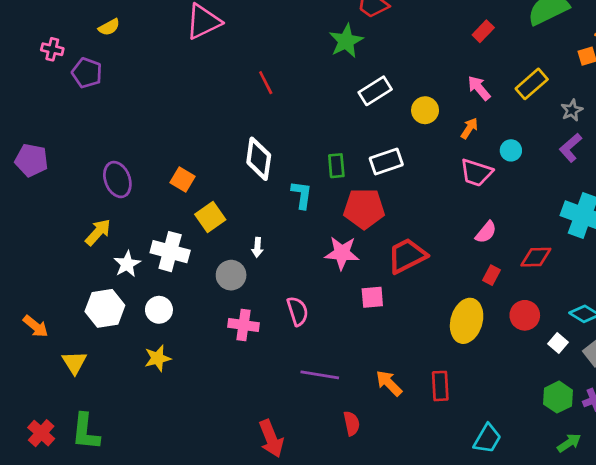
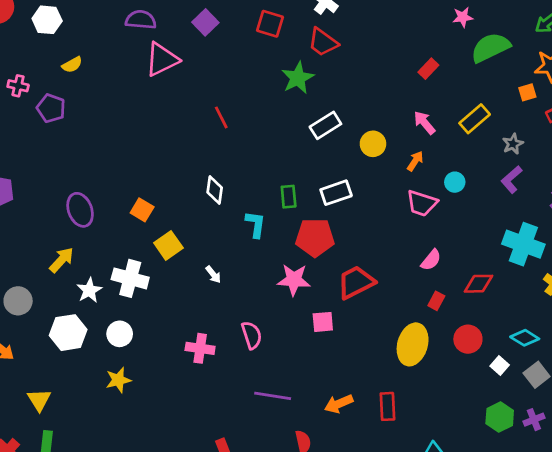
white diamond: (259, 159) -> (215, 190), size x0.7
white arrow: (257, 247) -> (213, 274), turned -42
gray circle: (231, 275) -> (18, 301), moved
yellow triangle: (74, 362) -> (39, 400), moved
orange arrow: (389, 383) -> (339, 404), turned -68

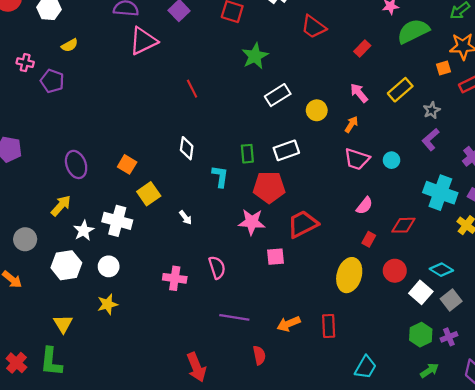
red trapezoid: (323, 42) -> (313, 27), moved
cyan circle: (455, 182) -> (392, 160), moved
white square: (500, 366) -> (421, 292), size x1.5
yellow triangle: (39, 400) -> (63, 324), moved

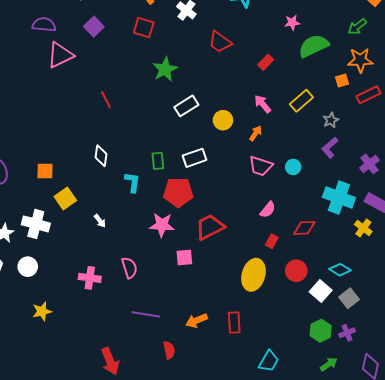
orange square: (127, 164) -> (45, 171), turned -30
yellow star: (108, 304) -> (42, 311), moved

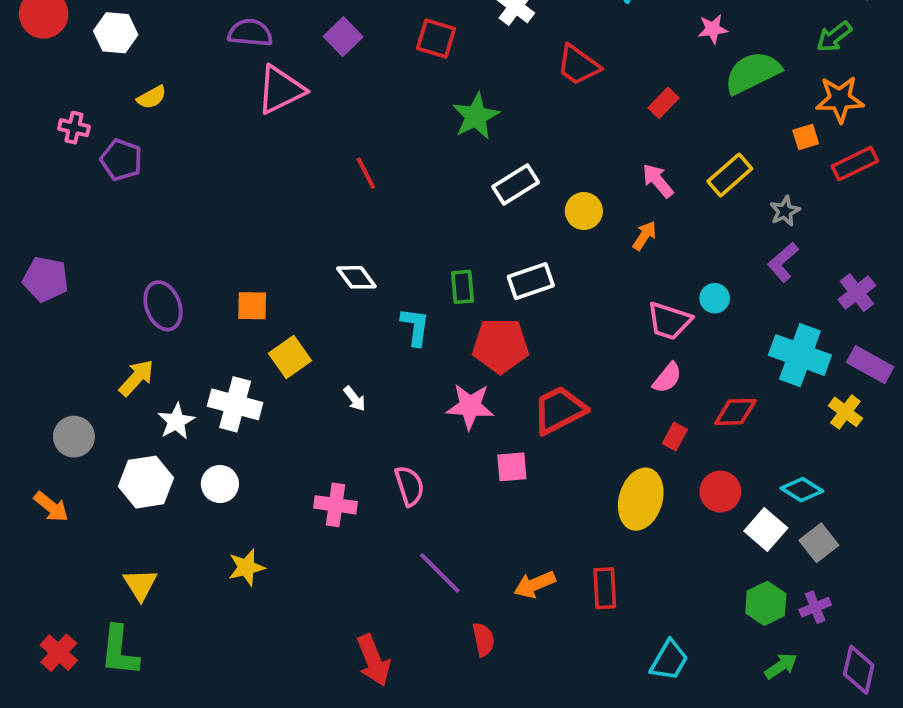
white diamond: (101, 156) -> (356, 277), turned -45
pink trapezoid: (261, 166) -> (669, 321), moved
purple line: (146, 314) -> (440, 573), turned 36

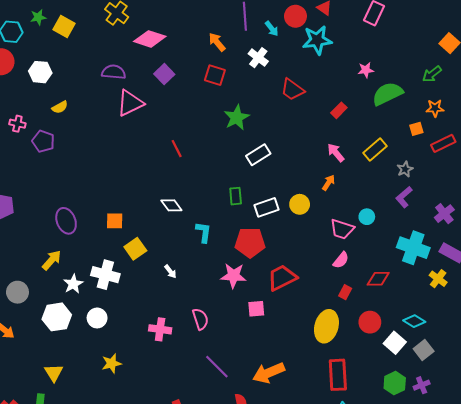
orange star: (840, 99) -> (435, 108), size x0.7
yellow circle: (584, 211) -> (300, 204), moved
green rectangle: (463, 287) -> (236, 196), moved
orange arrow: (535, 584) -> (269, 373), size x1.4
red rectangle: (605, 588) -> (338, 375), moved, size x1.4

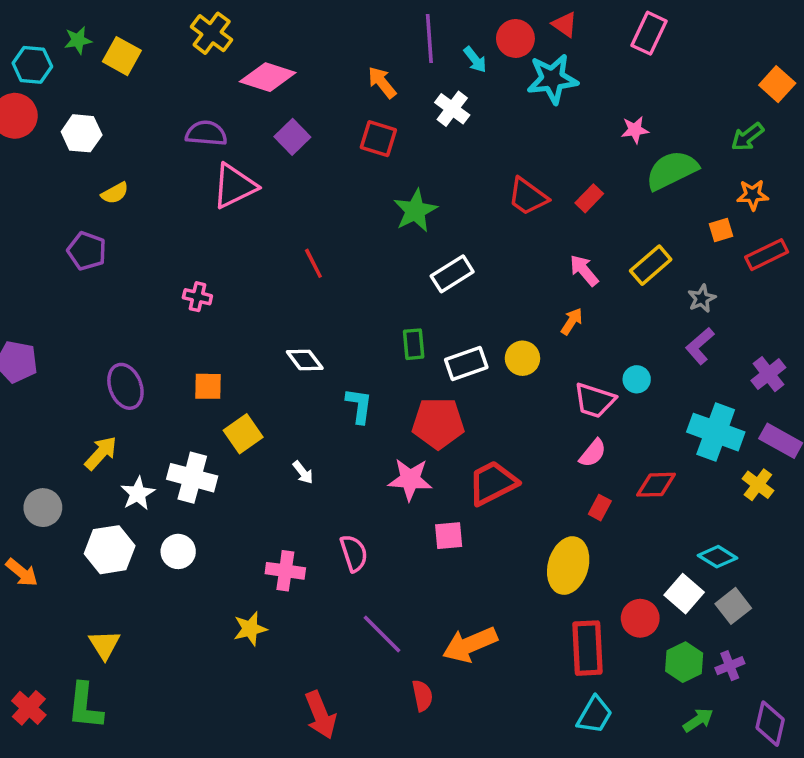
red trapezoid: (292, 90) -> (528, 197), moved
pink cross: (17, 124) -> (197, 297), moved
red circle: (370, 322) -> (640, 618), moved
yellow star: (112, 363) -> (250, 629), moved

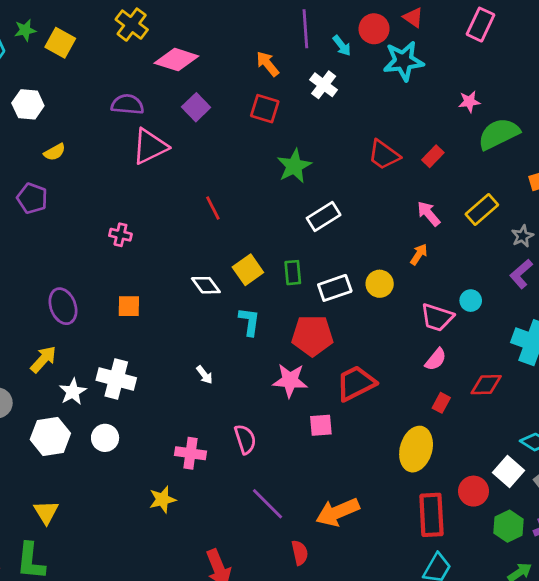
yellow square: (243, 434) -> (248, 270), moved

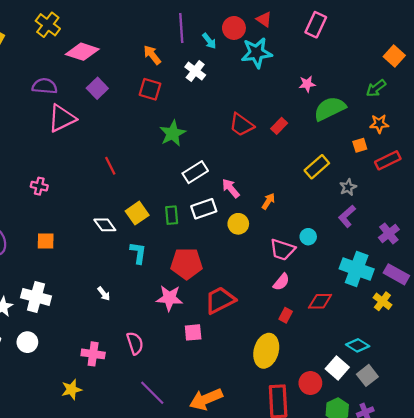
pink arrow: (429, 214) -> (231, 188), moved
white rectangle: (335, 288) -> (204, 209), moved

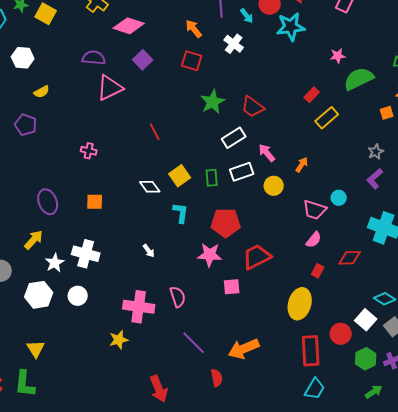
red trapezoid: (241, 125) -> (253, 107), moved
yellow rectangle: (317, 167) -> (327, 118), moved
pink cross: (93, 354) -> (139, 307), size x1.4

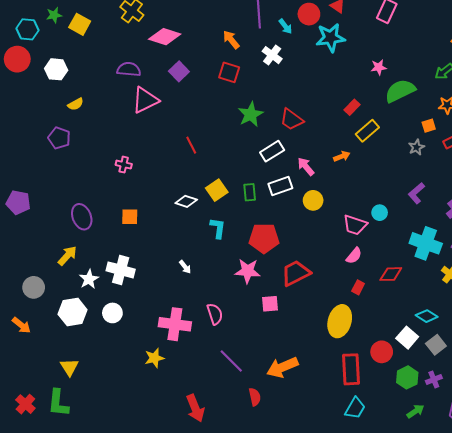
gray star: (376, 152) -> (416, 147), moved
orange arrow: (302, 165) -> (342, 156), moved, turned 35
white diamond: (150, 187) -> (186, 201), turned -35

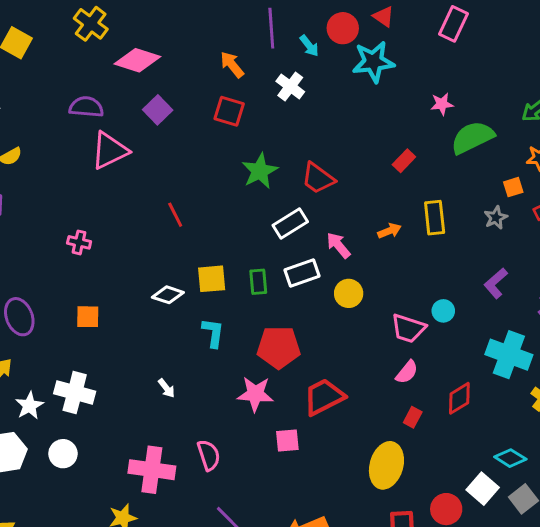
yellow rectangle: (367, 131) -> (435, 218), moved, turned -55
yellow square: (217, 190) -> (212, 279), turned 30
red diamond: (391, 274) -> (459, 398), turned -30

